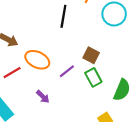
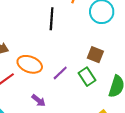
brown square: (91, 55) -> (95, 55), moved

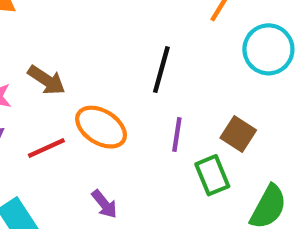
black line: (52, 19) -> (161, 70), moved
purple line: (60, 73) -> (177, 135), moved, turned -49

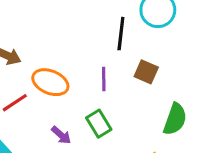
black line: (161, 70) -> (121, 34), moved
green rectangle: (212, 175) -> (99, 124), moved

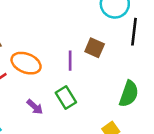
black line: (121, 34) -> (134, 32), moved
brown square: (146, 72) -> (95, 48), moved

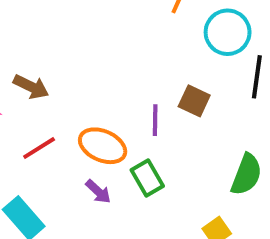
orange ellipse: (26, 63) -> (103, 146), moved

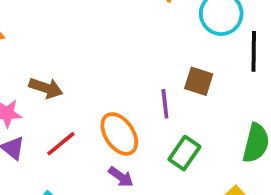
orange ellipse: (103, 146) -> (119, 134), turned 39
green rectangle: (147, 178) -> (184, 153), moved, turned 72

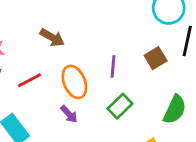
brown square: (199, 81) -> (156, 58), moved, turned 30
brown arrow: (46, 88) -> (52, 37), moved

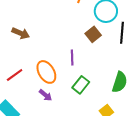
brown arrow: (52, 37) -> (21, 33), moved
brown square: (156, 58) -> (93, 34), moved

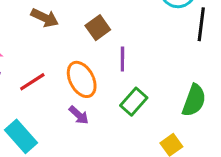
brown square: (93, 34) -> (98, 28), moved

